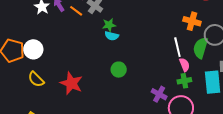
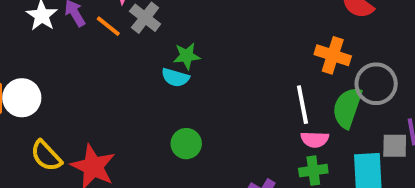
green star: (109, 25) -> (187, 56), moved
pink semicircle: (184, 65) -> (315, 139), turned 112
yellow semicircle: (36, 79) -> (46, 156), moved

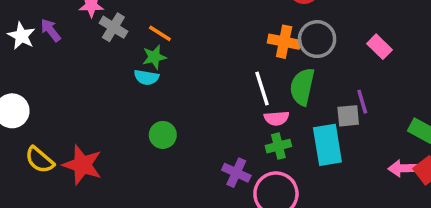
orange line: (108, 26) -> (160, 33), moved
gray circle: (376, 84) -> (317, 39), moved

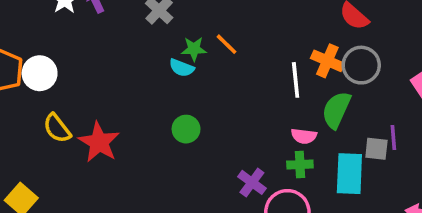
orange line: (160, 33) -> (226, 44), moved
white line: (262, 88) -> (296, 80), moved

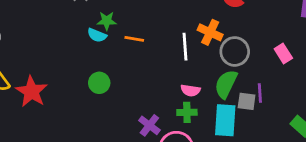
orange line: (226, 44) -> (134, 39), moved, turned -36
gray circle: (361, 65) -> (235, 51), moved
green semicircle: (336, 110) -> (226, 84), moved

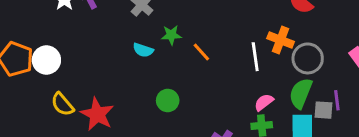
cyan semicircle: (97, 35) -> (143, 50), moved
orange line: (134, 39) -> (201, 52), turned 42
pink semicircle: (190, 90) -> (264, 102), turned 138

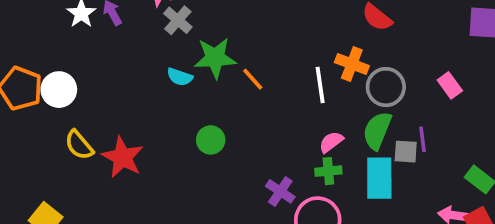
green star: (171, 35) -> (215, 58), size x1.6

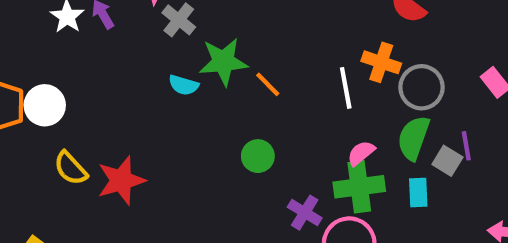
green circle: (211, 140) -> (258, 156), moved
gray square: (406, 152) -> (447, 161), turned 30
red star: (122, 157) -> (121, 180), turned 30
green cross: (328, 171) -> (359, 187), size x1.6
cyan rectangle: (379, 178) -> (418, 193), size x0.6

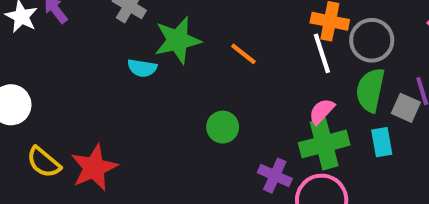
orange line: (268, 84) -> (243, 54), moved
white line: (346, 88) -> (322, 53), moved

